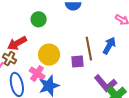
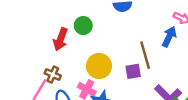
red arrow: (17, 43) -> (61, 39), moved, turned -36
blue arrow: (109, 46) -> (169, 37), moved

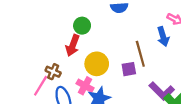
blue arrow: (169, 37) -> (163, 37), turned 138
red arrow: (61, 39) -> (73, 45), moved

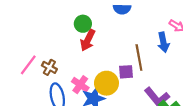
red arrow: (73, 45) -> (88, 40), moved
yellow circle: (97, 64) -> (106, 83), moved
pink line: (41, 86) -> (28, 65), moved

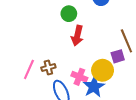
green circle: (83, 24) -> (69, 14), moved
brown cross: (49, 67) -> (48, 67), turned -32

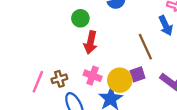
purple square: (118, 56) -> (137, 74), moved
pink cross: (79, 77) -> (93, 76), moved

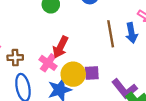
red arrow: (90, 42) -> (60, 47), moved
brown line: (145, 47) -> (111, 34), moved

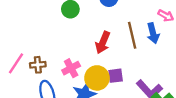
red arrow: (60, 47) -> (103, 43), moved
pink cross: (48, 63) -> (71, 68), turned 30

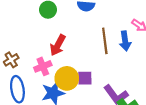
red arrow: (103, 43) -> (58, 45), moved
brown cross: (38, 65) -> (11, 60), turned -32

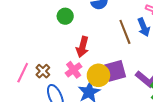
purple square: (85, 78) -> (115, 71), size x1.5

